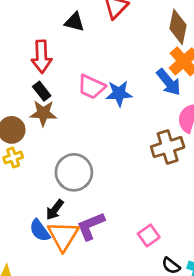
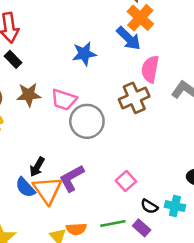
pink trapezoid: (91, 87) -> (64, 100), moved
brown star: (43, 113) -> (29, 95), moved
gray circle: (74, 172) -> (87, 121), moved

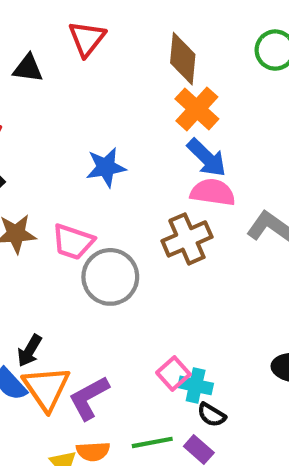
blue arrow: (129, 38) -> (207, 158), moved
pink semicircle: (150, 69) -> (213, 192), turned 88
purple L-shape: (72, 178) -> (89, 398), moved
cyan cross: (175, 206) -> (196, 385), moved

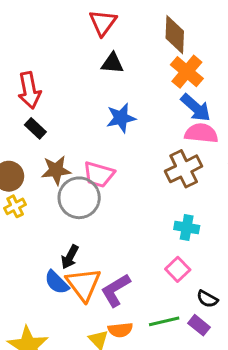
black triangle: (28, 68) -> (112, 63), moved
gray circle: (110, 277) -> (79, 198), moved
cyan cross: (196, 385) -> (187, 227), moved

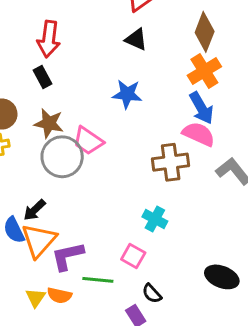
pink square: (178, 269) -> (133, 256), turned -35
green line: (164, 321) -> (98, 280), moved

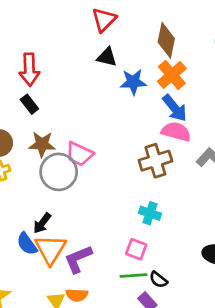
blue star: (127, 94) -> (133, 82), moved
green line: (98, 280) -> (133, 276), moved

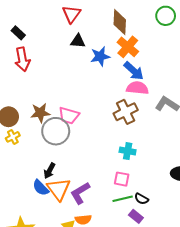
black rectangle: (29, 104) -> (18, 33), moved

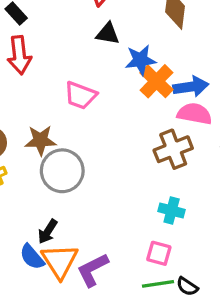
orange cross: (128, 47) -> (157, 81), moved
blue arrow: (134, 71) -> (191, 87), turned -55
pink trapezoid: (69, 116) -> (80, 95), moved

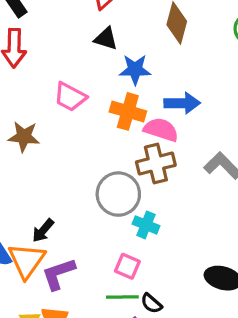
orange cross: (157, 81) -> (128, 111), moved, turned -36
pink semicircle: (195, 114) -> (161, 130), moved
gray circle: (62, 171) -> (118, 194), moved
black arrow: (48, 231) -> (43, 231), moved

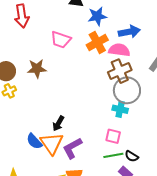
orange cross: (128, 111) -> (97, 42), turned -35
gray circle: (118, 194) -> (127, 90), moved

